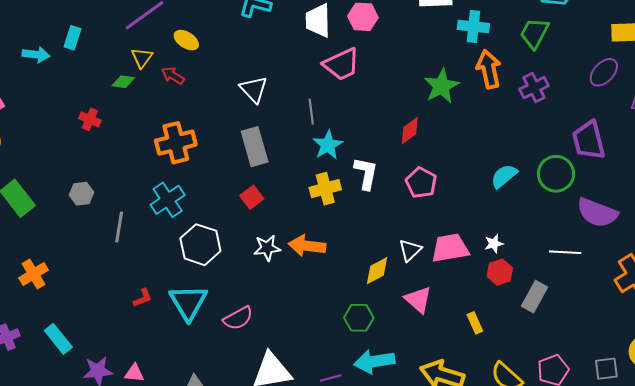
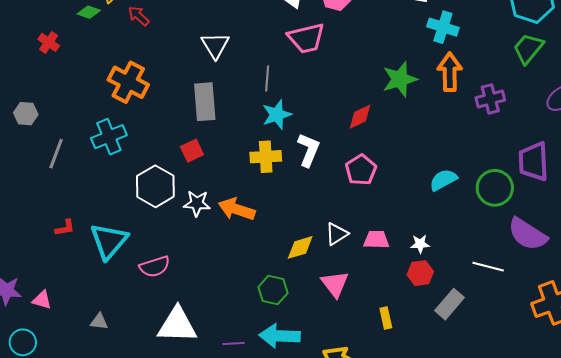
green trapezoid: (534, 33) -> (528, 48), moved
orange cross: (176, 143) -> (128, 82), turned 30
white hexagon: (200, 245) -> (155, 186), moved
pink trapezoid: (450, 248) -> (376, 240), size x0.7

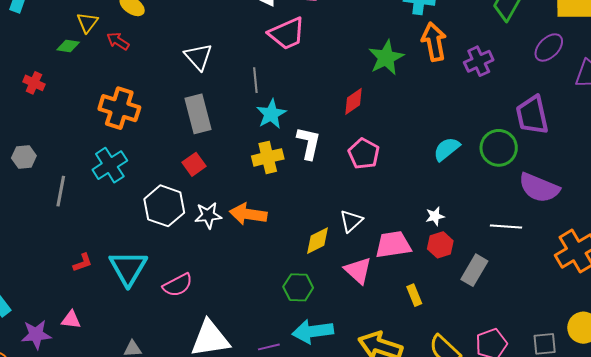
pink trapezoid: (376, 240) -> (393, 245), moved, size x1.4
pink triangle: (42, 300) -> (71, 320), moved

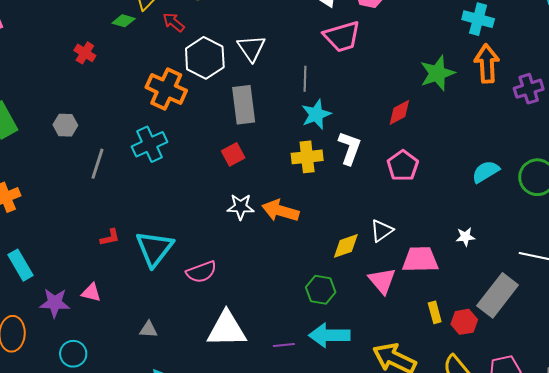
white hexagon: (164, 206) -> (205, 58), moved
red hexagon: (440, 245) -> (464, 322), moved
gray rectangle: (474, 270) -> (498, 295), size x1.4

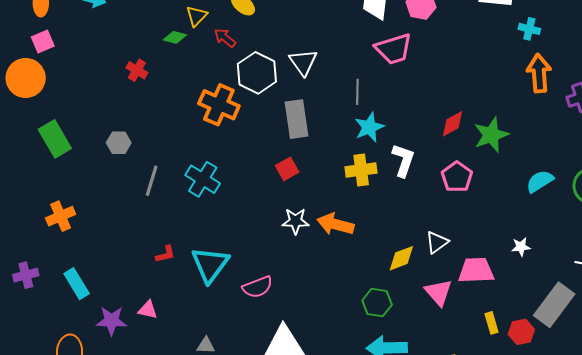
cyan cross: (478, 19) -> (529, 29), size x0.7
green star: (437, 73) -> (491, 135), moved
cyan cross: (150, 144) -> (203, 179), moved, turned -32

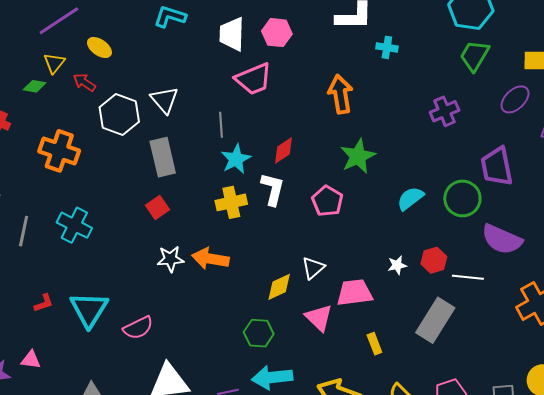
orange arrow: (539, 73) -> (340, 94), moved
orange cross: (219, 105) -> (59, 151), moved
red diamond: (452, 124) -> (283, 150), moved
red hexagon: (521, 332) -> (434, 260), moved

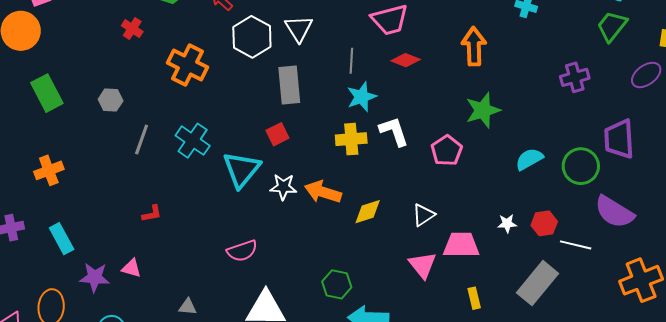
red diamond: (283, 150) -> (406, 60), moved, turned 48
white L-shape: (273, 189) -> (394, 131), turned -40
yellow diamond: (279, 287) -> (368, 212), moved
cyan triangle: (89, 309) -> (241, 170), moved
green hexagon: (259, 333) -> (337, 284), moved

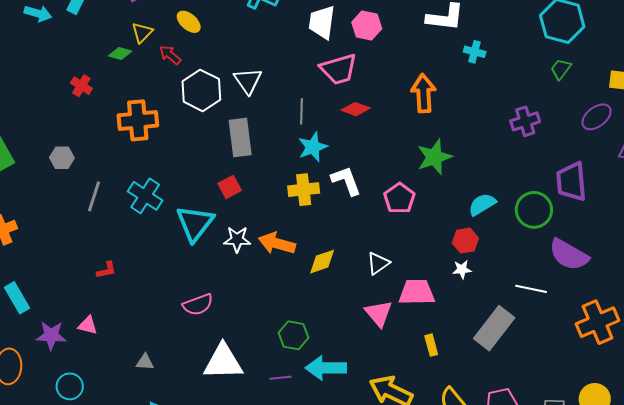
green trapezoid: (612, 26) -> (561, 69), size x0.7
orange cross: (188, 65) -> (138, 120), turned -30
red hexagon: (544, 223) -> (465, 241), moved

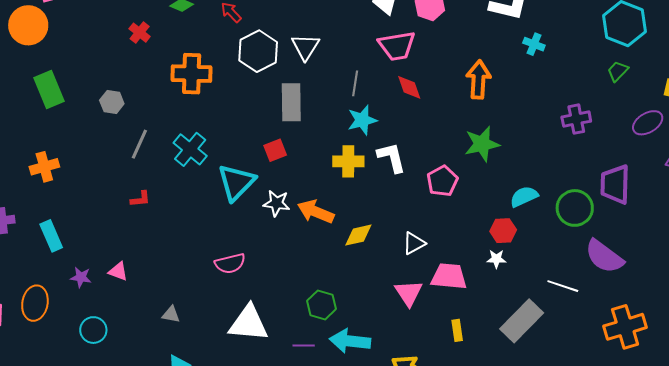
red diamond: (356, 109) -> (409, 87), turned 44
red L-shape: (106, 270) -> (140, 199), moved
purple star: (51, 335) -> (81, 277), size x0.7

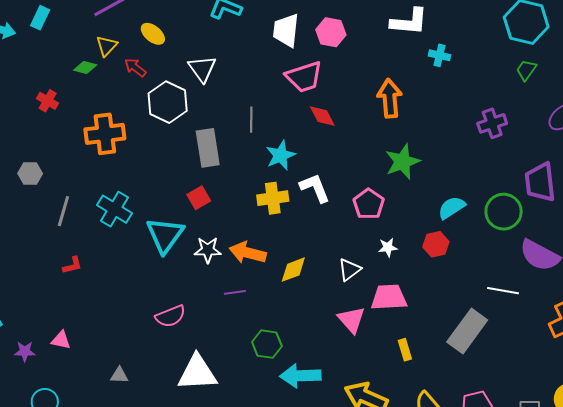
white triangle: (305, 47) -> (202, 69), moved
gray line: (355, 83) -> (251, 120), moved
white star: (496, 259) -> (388, 247), moved
purple line: (304, 346) -> (235, 292), moved

